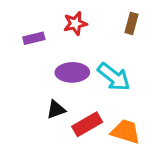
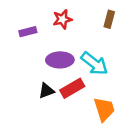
red rectangle: (87, 124) -> (72, 88), moved
orange trapezoid: (126, 132) -> (104, 109), turned 55

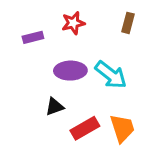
red rectangle: (72, 88) -> (85, 128), moved

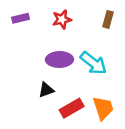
purple rectangle: (33, 37) -> (21, 18), moved

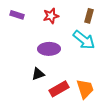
purple rectangle: (21, 18) -> (17, 15), turned 32
cyan arrow: (93, 63) -> (84, 40), moved

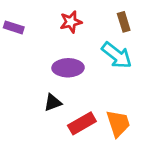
purple rectangle: (17, 15) -> (14, 27), moved
brown rectangle: (89, 16) -> (124, 22), turned -32

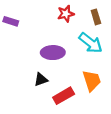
red star: (71, 22) -> (66, 14), moved
orange trapezoid: (118, 123) -> (92, 81), moved

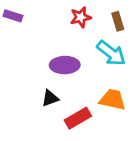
purple rectangle: (11, 21) -> (13, 16), moved
orange trapezoid: (92, 81) -> (112, 100), turned -60

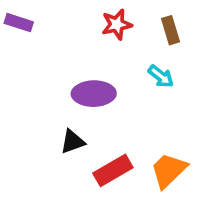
cyan arrow: (111, 53) -> (161, 76), size x0.6
orange trapezoid: (112, 100) -> (169, 170), moved, turned -56

